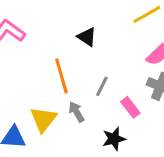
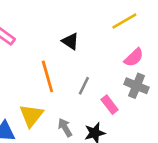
gray arrow: (76, 112) -> (65, 128), moved

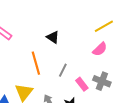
yellow line: (124, 21) -> (104, 26), moved
gray cross: (137, 86) -> (102, 81), moved

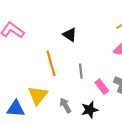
gray line: (63, 70) -> (81, 71), turned -32

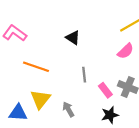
orange line: (51, 63) -> (36, 67), moved, turned -55
black star: (90, 110) -> (110, 115), moved

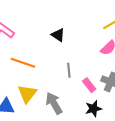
gray arrow: (68, 109) -> (54, 103), size x1.5

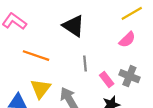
black triangle: (58, 35) -> (74, 26), size x1.5

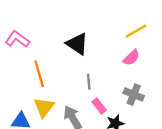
orange line: (36, 56) -> (39, 74), turned 55
pink rectangle: (107, 80) -> (99, 106), moved

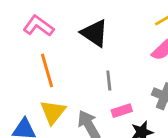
pink L-shape: (17, 39) -> (38, 26), moved
pink rectangle: (99, 106) -> (122, 111), turned -70

